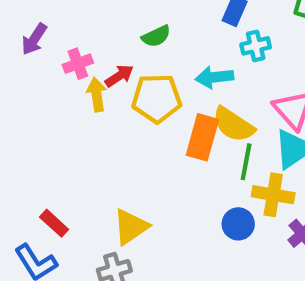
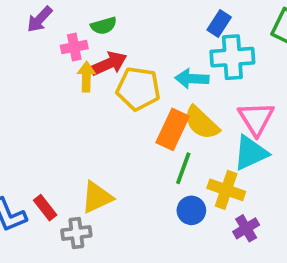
green semicircle: (156, 36) -> (104, 26), moved
cyan cross: (256, 46) -> (232, 57), size x1.6
red arrow: (119, 76) -> (109, 64), size x1.4
green line: (246, 162) -> (183, 168), moved
red rectangle: (54, 223) -> (45, 208), moved

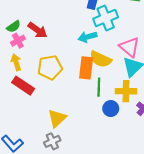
green semicircle: (104, 26) -> (14, 27), moved
red arrow: (109, 64) -> (37, 30), moved, turned 78
yellow arrow: (86, 77) -> (16, 62), moved
yellow pentagon: (138, 89) -> (50, 67), moved
red rectangle: (45, 208) -> (23, 86), moved, size x1.5

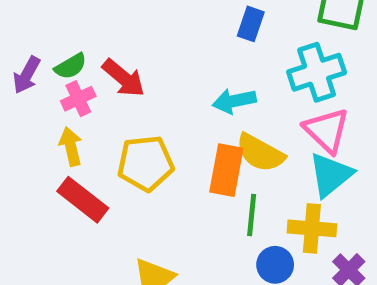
cyan cross: (106, 18) -> (317, 72), moved

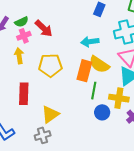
red rectangle: (83, 200) -> (24, 94), moved, turned 50

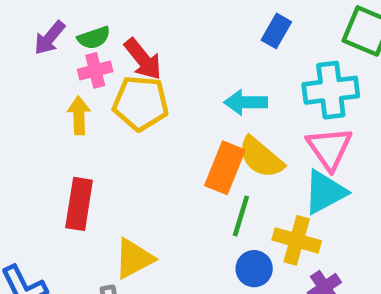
yellow pentagon: (50, 65) -> (141, 103), moved

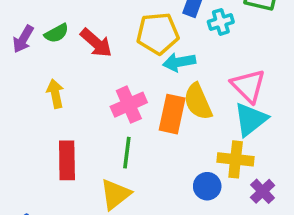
pink cross: (95, 70) -> (129, 105), moved, size x1.4
cyan cross: (331, 90) -> (221, 22), moved, size x0.6
yellow pentagon: (141, 103) -> (158, 33), moved
yellow semicircle: (261, 157) -> (198, 102), turned 36
green line: (241, 216) -> (127, 153), moved

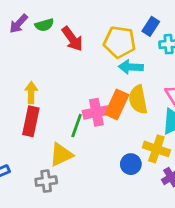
yellow arrow: (55, 94) -> (31, 93), moved
pink cross: (129, 105) -> (96, 112), moved

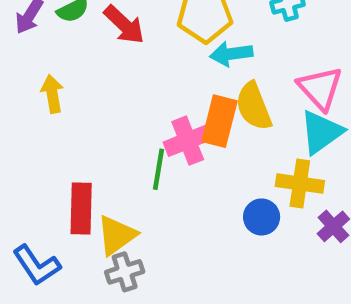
yellow arrow: (31, 93) -> (52, 94), moved
red rectangle: (31, 121) -> (81, 208), moved
yellow triangle: (61, 155) -> (117, 235), moved

